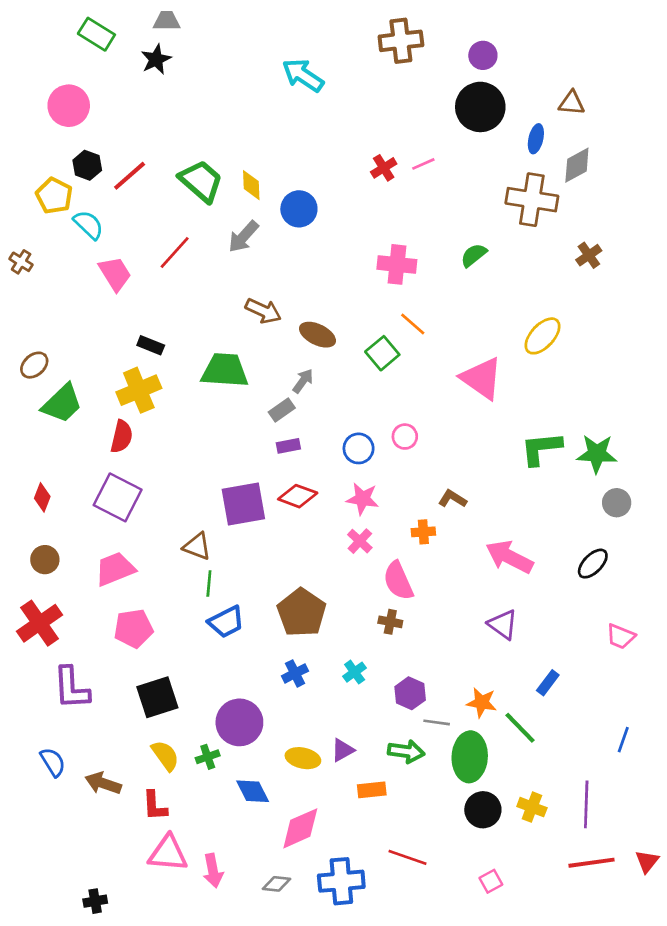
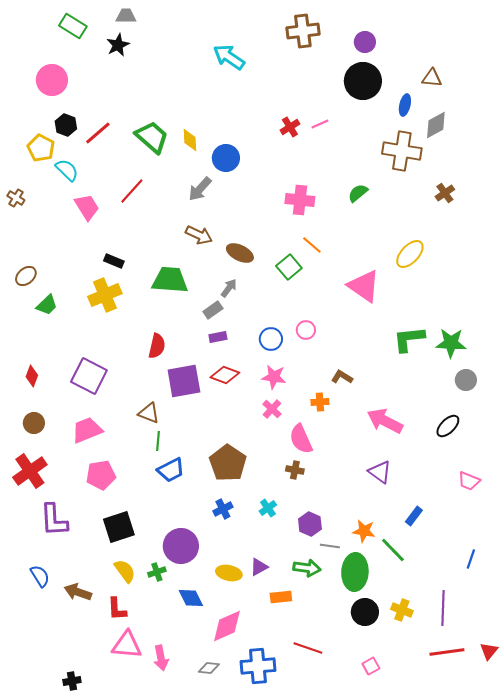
gray arrow: (243, 237) -> (200, 189), moved
green trapezoid: (62, 403) -> (47, 305), size x0.7
red semicircle: (122, 437) -> (157, 346), moved

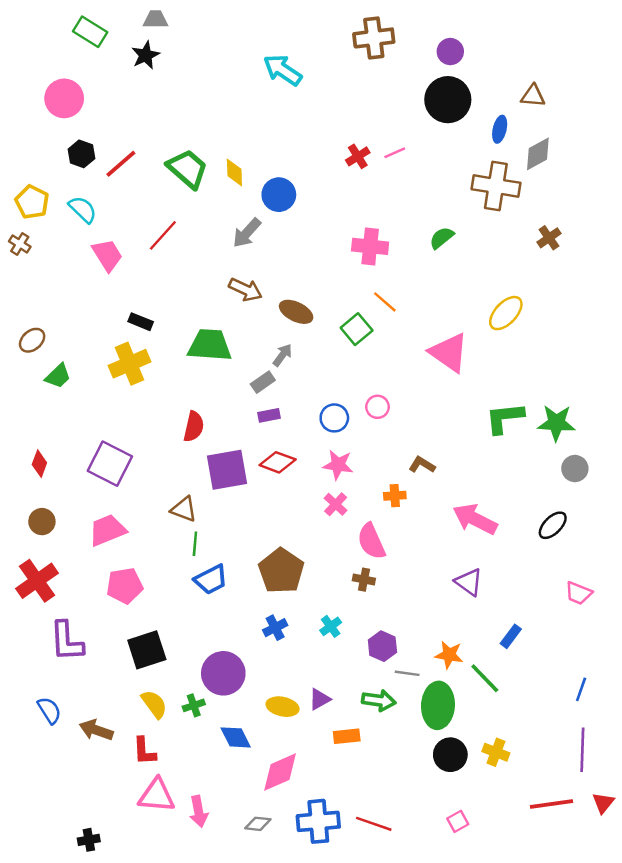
yellow pentagon: (41, 148) -> (32, 202), moved
purple line: (443, 608) -> (582, 750), moved
red line: (308, 648) -> (374, 824), moved

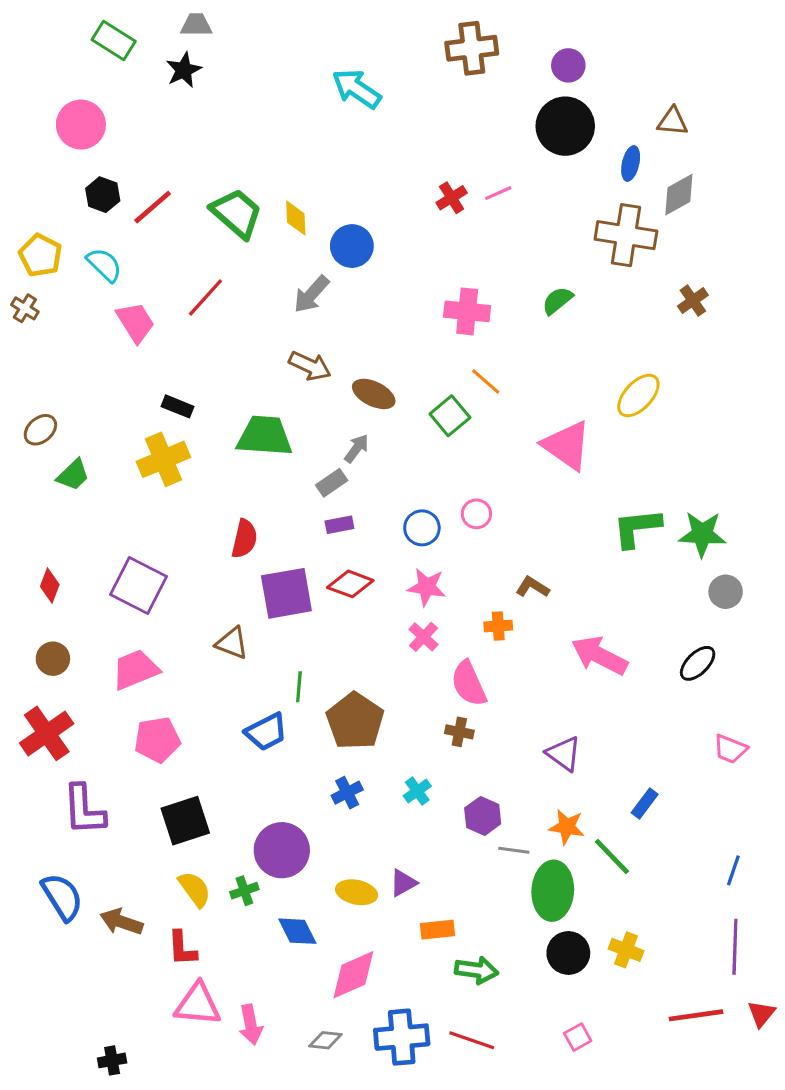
green line: (195, 544) -> (299, 687), moved
purple triangle: (469, 582) -> (564, 754), moved
green arrow: (379, 700) -> (476, 970), moved
blue semicircle: (49, 710) -> (62, 897), size x1.4

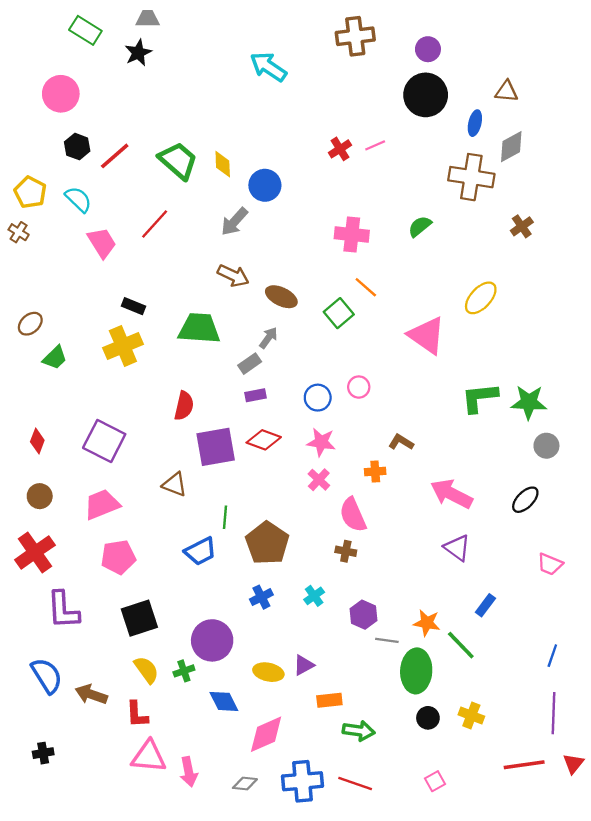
purple triangle: (564, 754) -> (457, 548), moved
black circle: (568, 953) -> (428, 718), size x0.7
black cross: (112, 1060) -> (43, 753), moved

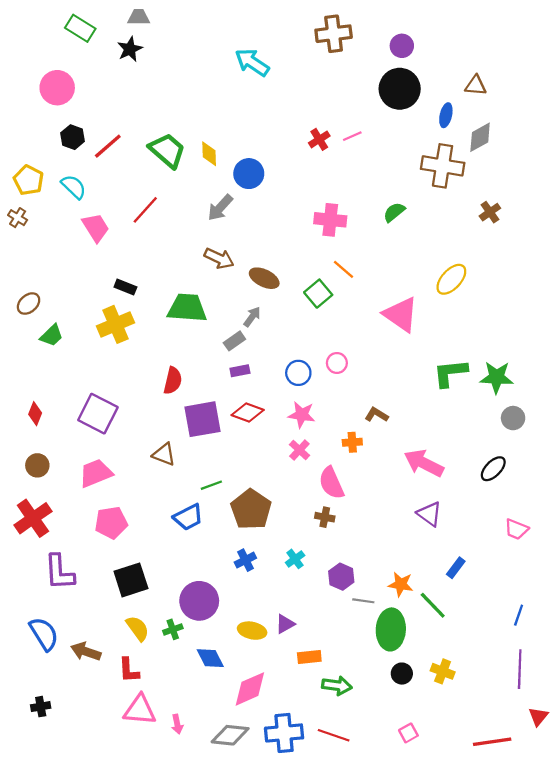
green line: (225, 517) -> (211, 485), turned 65
red line: (524, 765) -> (492, 742), moved
pink arrow: (189, 772) -> (177, 724), size x0.7
gray diamond: (245, 784) -> (230, 735), size x1.6

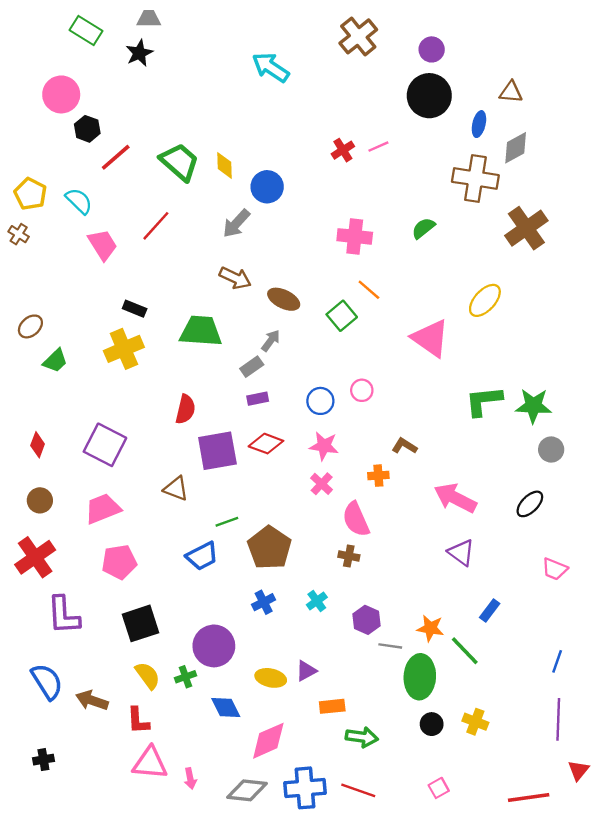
brown cross: (334, 34) -> (358, 36), turned -32
black hexagon: (73, 137) -> (87, 129), moved
brown cross: (490, 212) -> (526, 228), size x1.8

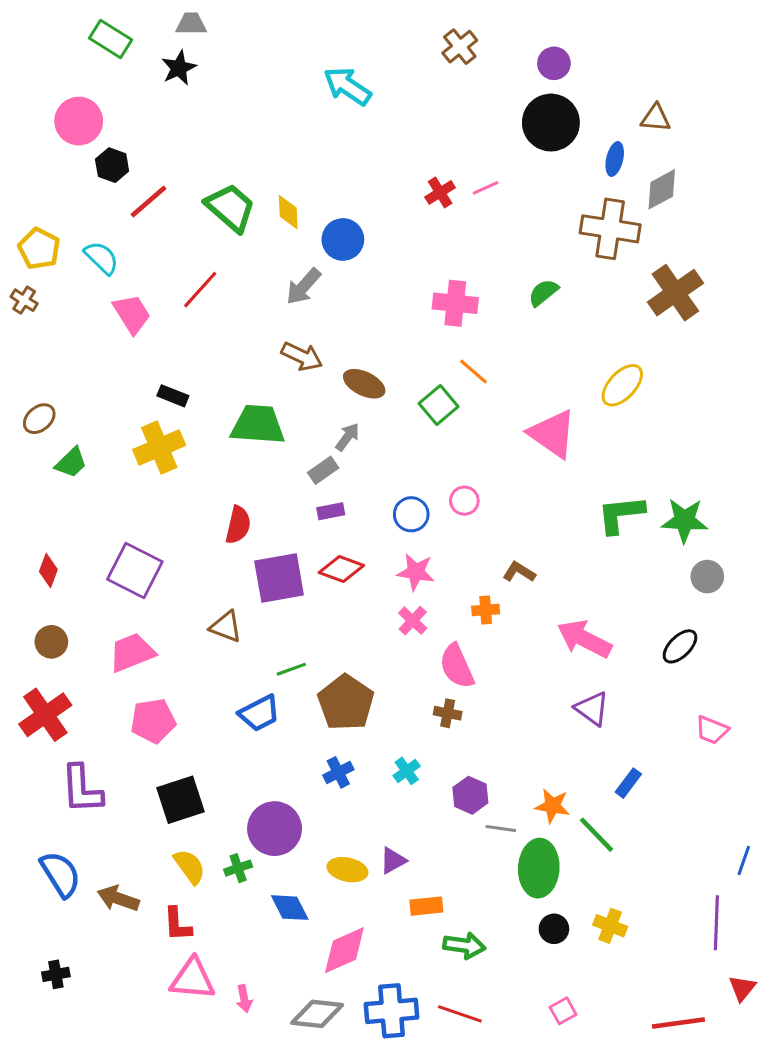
brown cross: (358, 36) -> (460, 47), size x0.7
blue line: (557, 661) -> (744, 860), moved

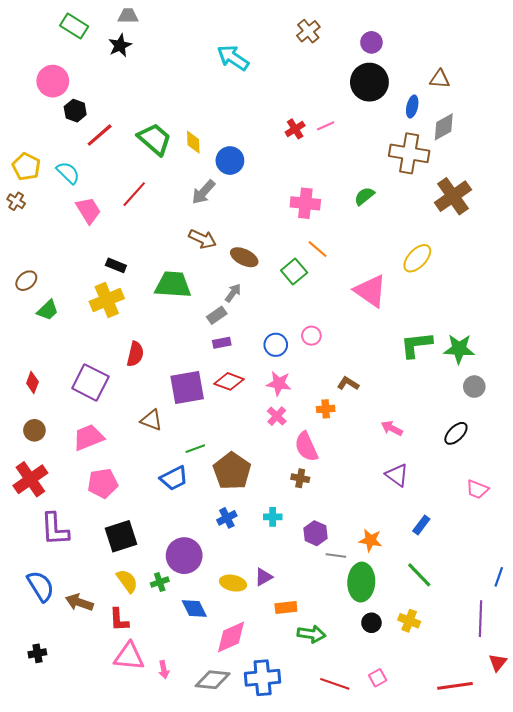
red semicircle: (238, 525) -> (135, 354), moved
pink arrow: (584, 639) -> (392, 428), size x0.6
cyan cross: (407, 771) -> (273, 517), turned 36
green line: (596, 835) -> (419, 575), moved
red line: (460, 1014) -> (335, 684), moved

